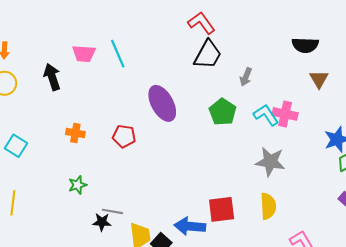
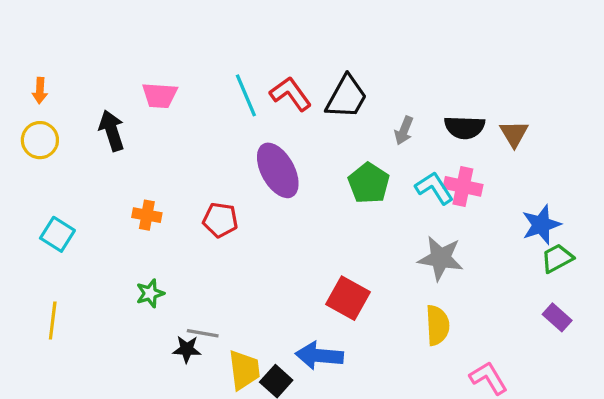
red L-shape: (201, 23) -> (291, 94), moved
black semicircle: (305, 45) -> (465, 127), moved
cyan line: (118, 54) -> (246, 95), moved
red square: (222, 209) -> (348, 298), moved, turned 36

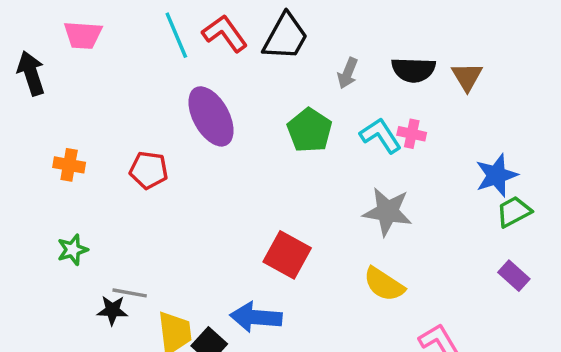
pink cross: (463, 186) -> (412, 134), size x0.7
yellow semicircle: (437, 325) -> (384, 284), turned 126

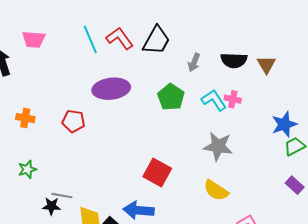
purple ellipse: (211, 116) -> (111, 89), turned -68

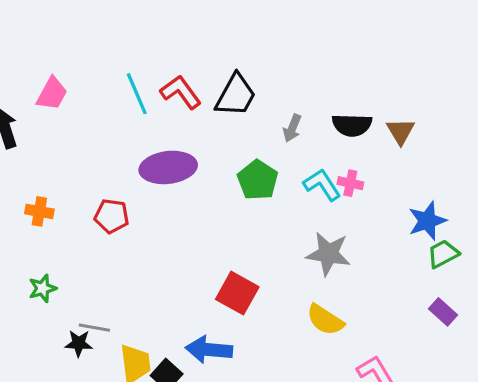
pink trapezoid: (34, 39) -> (52, 94), turned -65

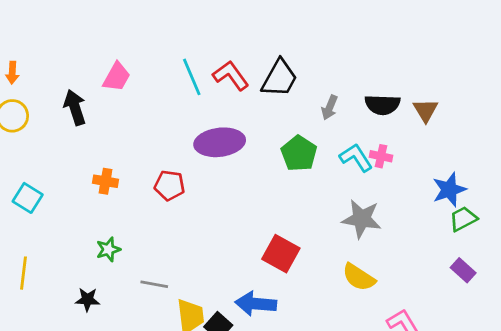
black star: (79, 343) -> (87, 300), moved

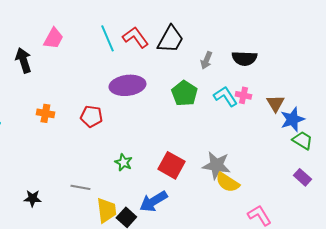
brown triangle: (426, 110) -> (275, 103), moved
gray star: (362, 219) -> (216, 165), moved
green trapezoid: (463, 219) -> (302, 140), turned 60
green star: (108, 249) -> (123, 162), moved, turned -30
blue arrow: (256, 304) -> (153, 201), turned -36

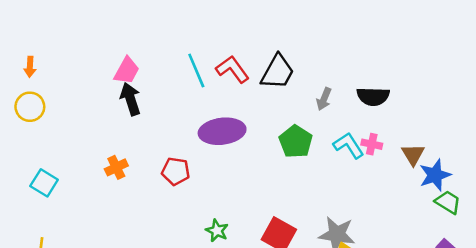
black arrow: (23, 60) -> (131, 99), moved
orange cross: (45, 113) -> (116, 167), turned -36

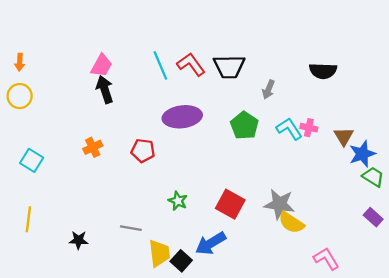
black trapezoid: (278, 72) -> (229, 67), turned 60
black semicircle: (373, 96) -> (323, 71), moved

